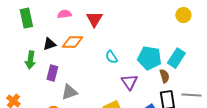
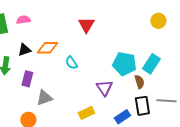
pink semicircle: (64, 14) -> (23, 20), moved
red triangle: (94, 19) -> (86, 25), moved
cyan semicircle: (111, 57) -> (71, 63), moved

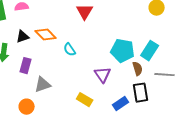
orange diamond: (47, 48) -> (46, 35), turned 45
gray line: (166, 101) -> (165, 75), moved
yellow rectangle: (86, 113) -> (85, 100), turned 56

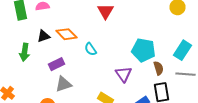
cyan rectangle: (150, 51) -> (182, 50), moved
purple rectangle: (26, 66) -> (56, 64), moved, turned 49

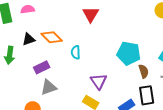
cyan semicircle: (90, 49) -> (76, 52), turned 32
purple triangle: (124, 74) -> (99, 81), moved

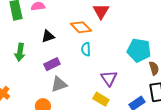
orange diamond: (52, 37) -> (81, 27), moved
black triangle: (29, 39) -> (48, 36), moved

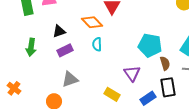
purple rectangle: (52, 64) -> (65, 50), moved
purple triangle: (109, 78) -> (132, 73), moved

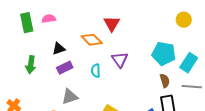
cyan semicircle: (97, 44) -> (96, 71), moved
cyan pentagon: (150, 45) -> (164, 54), moved
purple triangle: (132, 73) -> (120, 60), moved

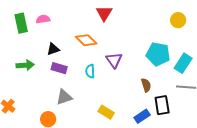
red triangle: (112, 24) -> (104, 13), moved
green arrow: (31, 65) -> (25, 65), turned -102
purple rectangle: (65, 68) -> (59, 68), turned 42
brown semicircle: (165, 81) -> (146, 85), moved

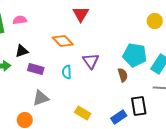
black triangle: (53, 49) -> (22, 51), moved
brown semicircle: (146, 85) -> (123, 75), moved

